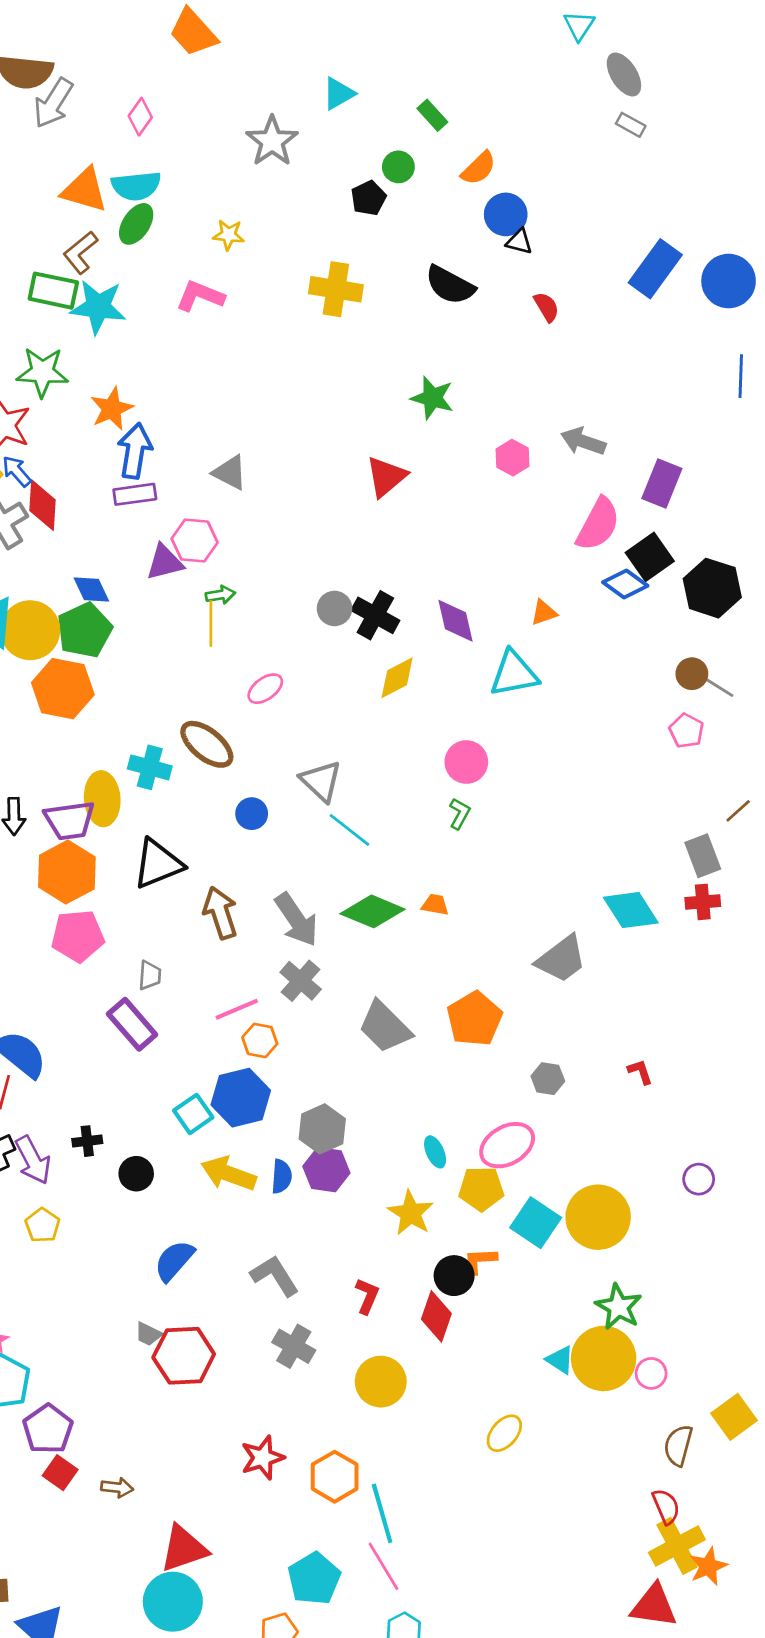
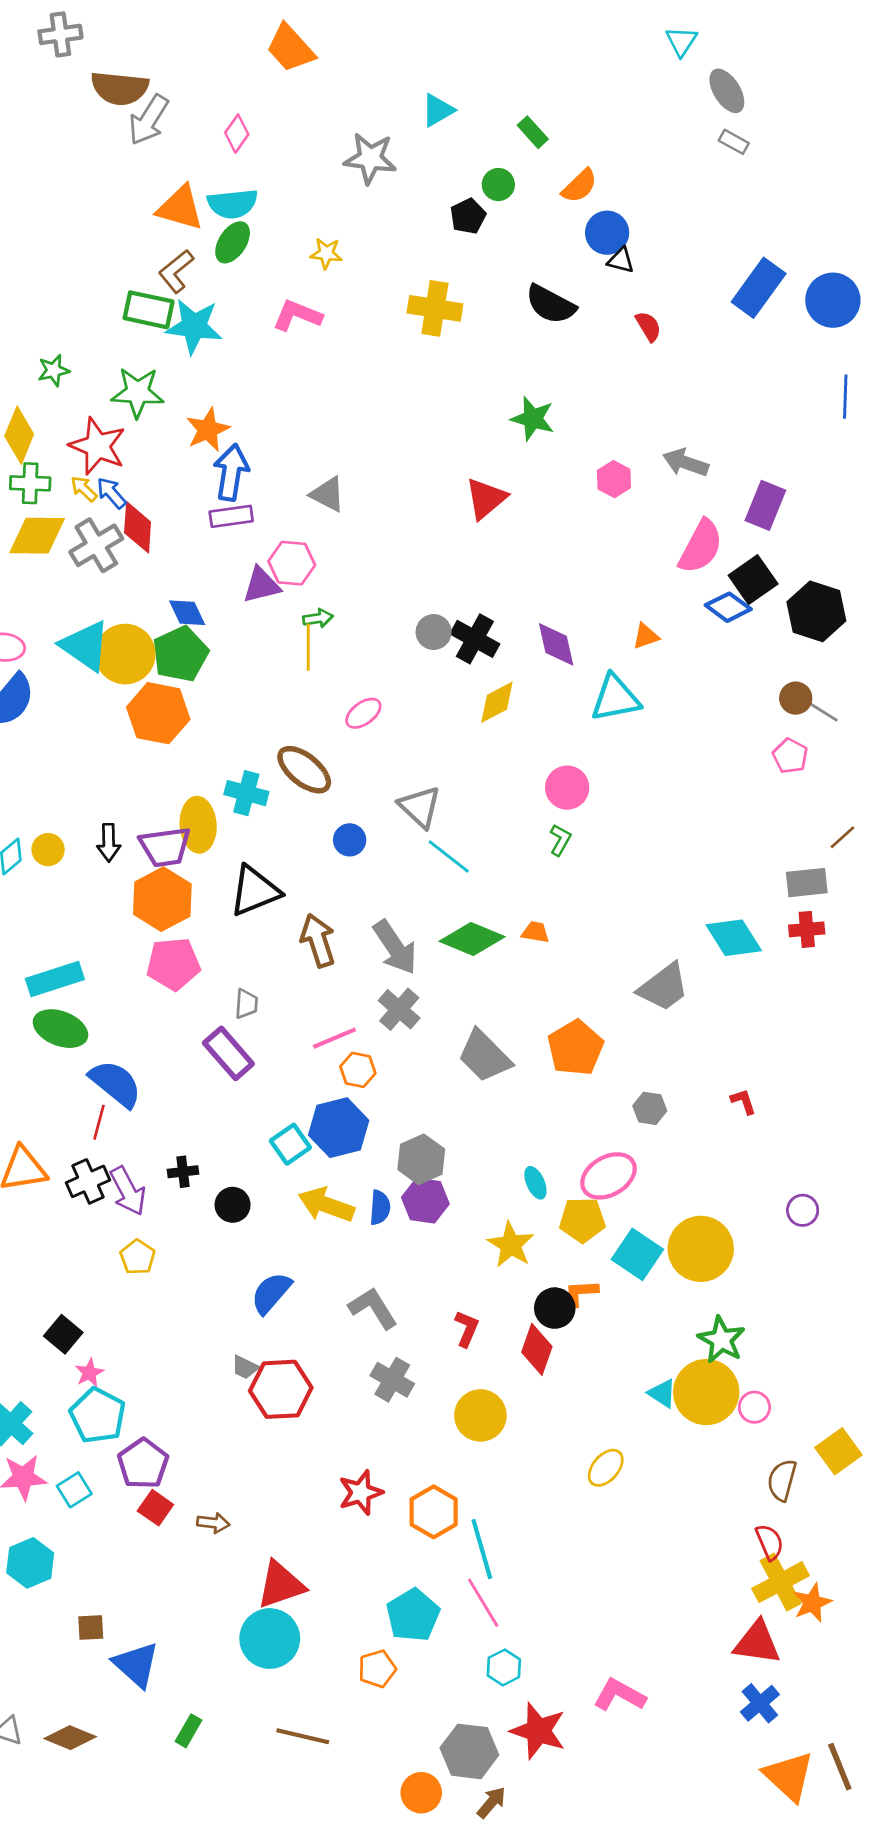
gray star: (272, 141) -> (370, 158), turned -30
gray rectangle: (703, 856) -> (807, 883), turned -75

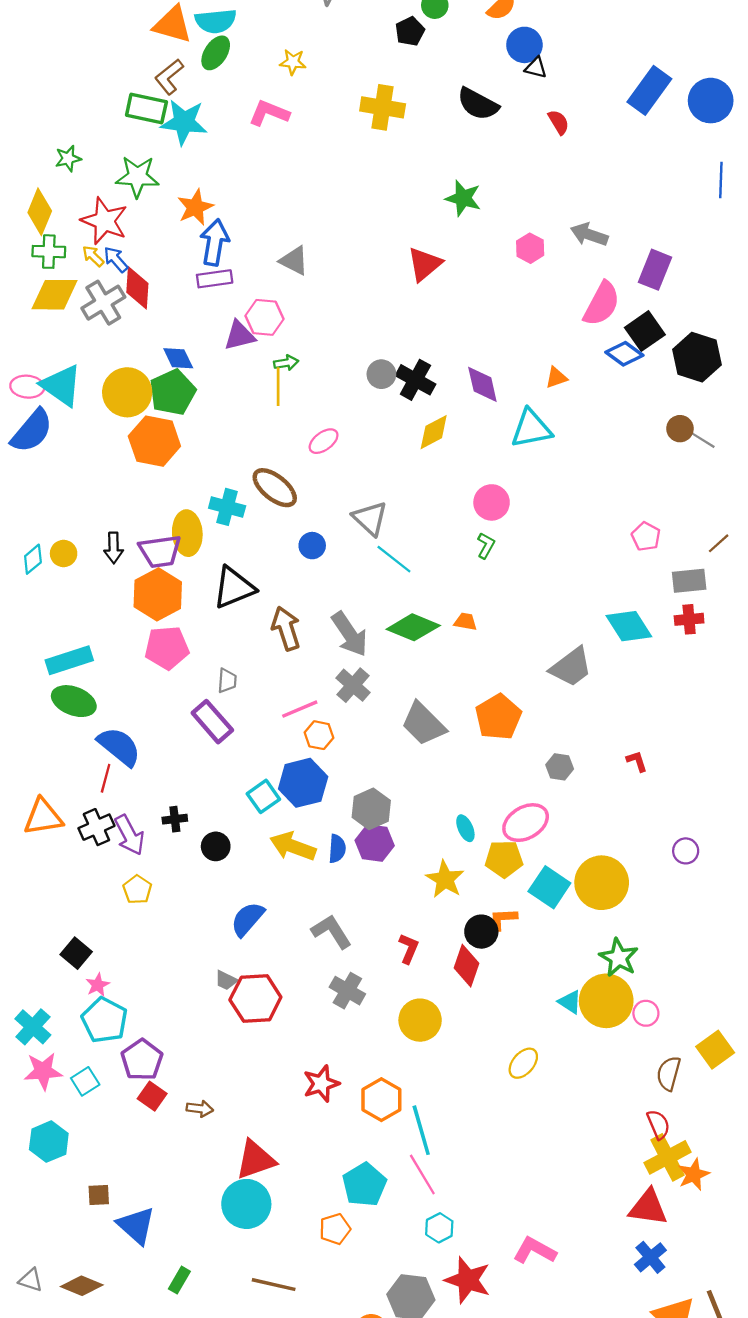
cyan triangle: (85, 646) -> (61, 385), moved
pink pentagon: (790, 756) -> (646, 536), moved

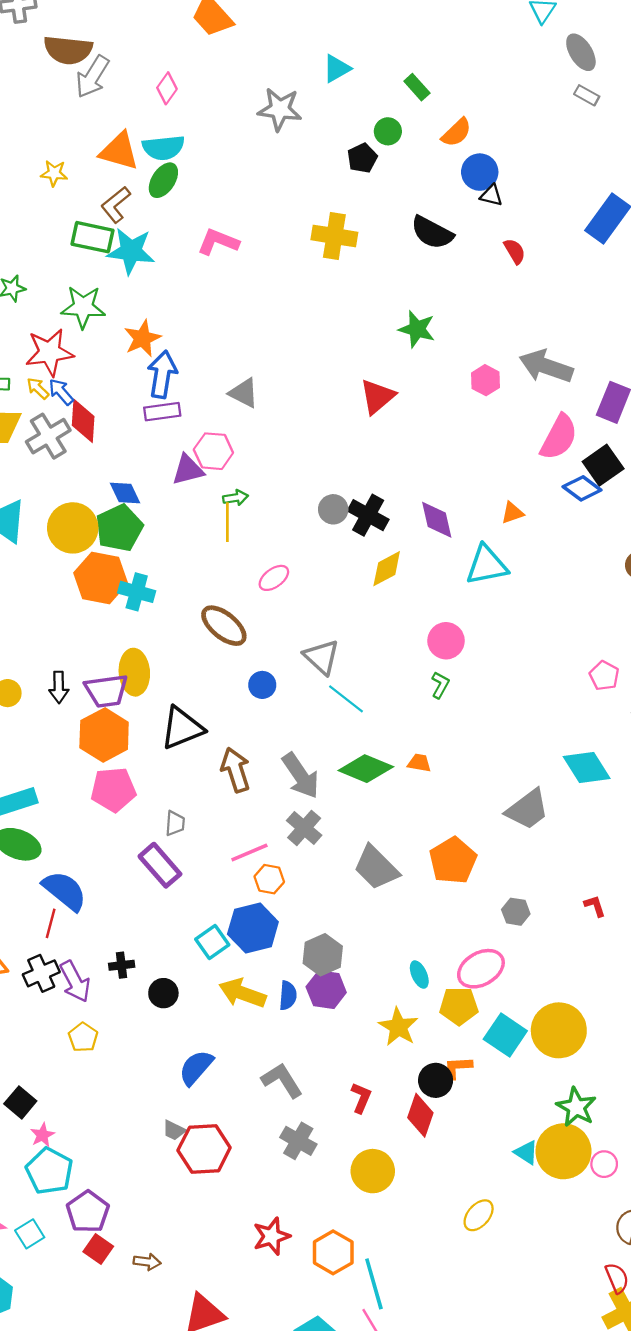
yellow star: (293, 62) -> (54, 173), moved
red star: (104, 221) -> (49, 352), turned -30
gray arrow: (589, 235) -> (546, 366), size x1.4
cyan cross: (227, 507) -> (137, 592), moved

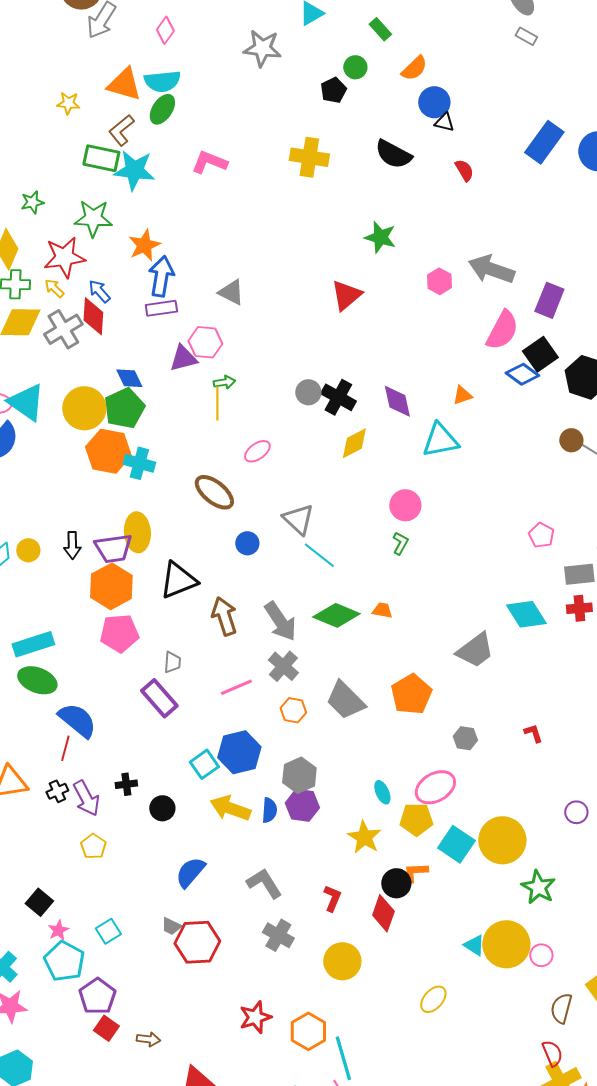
blue arrow: (61, 392) -> (99, 291), moved
orange hexagon: (269, 879) -> (293, 710), moved
black cross: (41, 973) -> (57, 791), size x0.7
green star: (576, 1107) -> (538, 887), moved
cyan square: (30, 1234) -> (108, 931), moved

